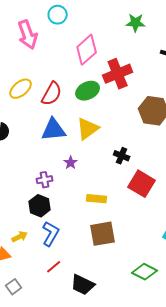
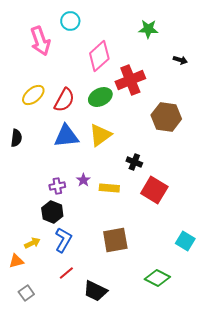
purple star: (71, 163) -> (83, 180), moved
yellow rectangle: (97, 199) -> (109, 188), moved

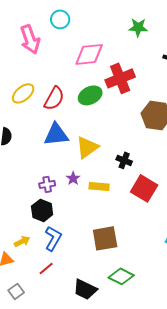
pink diamond: (99, 56) -> (89, 54), turned 36
yellow triangle: (100, 135) -> (87, 147), moved
red line: (66, 273) -> (46, 268), moved
green diamond: (157, 278) -> (121, 276), moved

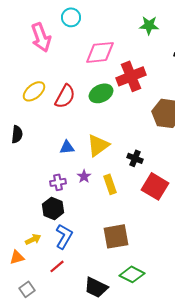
blue triangle: (56, 134) -> (67, 147), moved, size x0.6
yellow rectangle: (99, 186) -> (110, 184), turned 66

